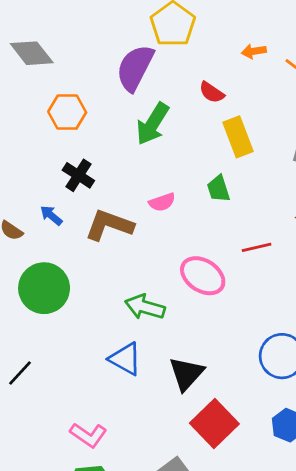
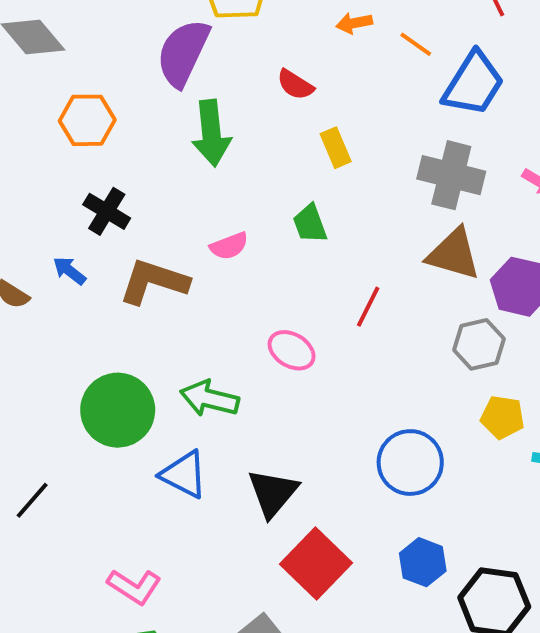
green arrow: (153, 124) -> (211, 133), turned -36
yellow rectangle: (238, 137) -> (336, 148), size x0.7
red line: (257, 247) -> (368, 307), turned -48
pink ellipse: (203, 276) -> (292, 350), size x0.7
green circle: (44, 288) -> (118, 410), moved

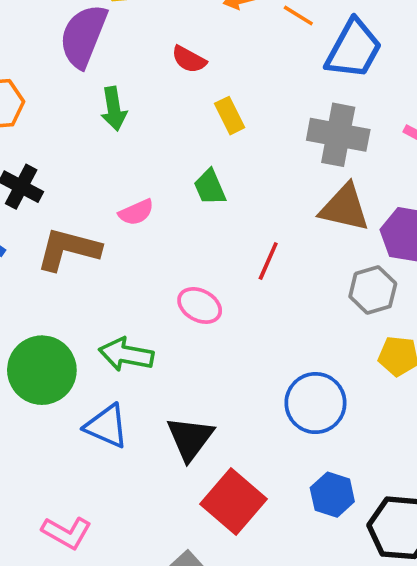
green arrow: (211, 133) -> (114, 109), size x0.7

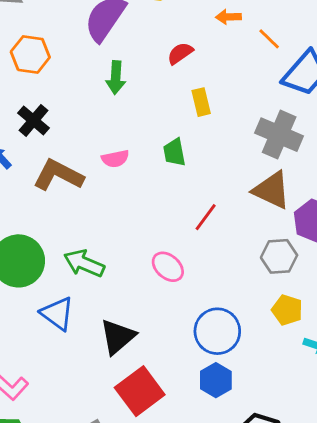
red semicircle: (189, 59) -> (180, 53), turned 104
pink ellipse: (200, 305) -> (168, 267), moved
blue hexagon: (332, 495) -> (216, 380), moved

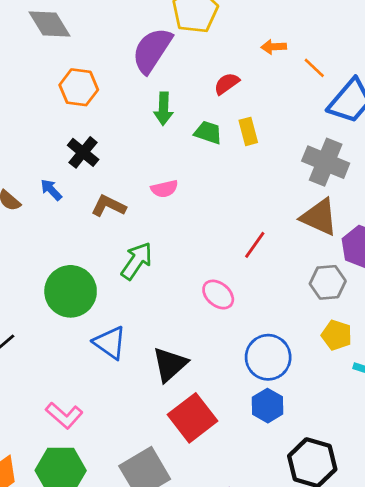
green trapezoid: (174, 152) -> (208, 133), moved, turned 120
brown L-shape: (58, 175) -> (108, 206), size x0.7
green arrow: (84, 263) -> (137, 261), moved, turned 102

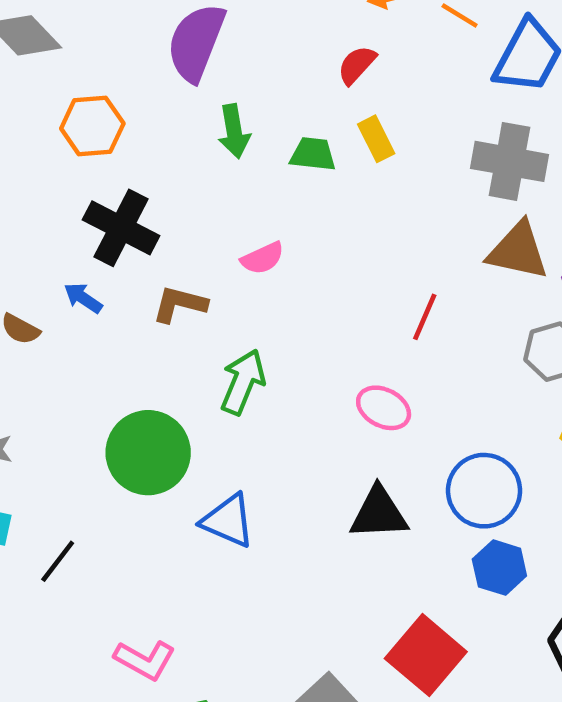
red semicircle: (227, 84) -> (357, 65), moved
black cross: (83, 152) -> (121, 228), size x1.4
black triangle: (170, 364) -> (379, 513), moved, turned 51
pink L-shape: (64, 415) -> (145, 660), moved
red square: (192, 418) -> (426, 655), moved

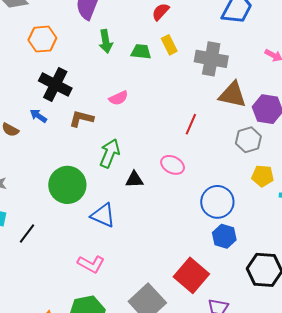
gray cross: (510, 161) -> (211, 59), moved
black triangle: (379, 513) -> (134, 180), moved, size x0.7
pink L-shape: (145, 660) -> (91, 264), moved

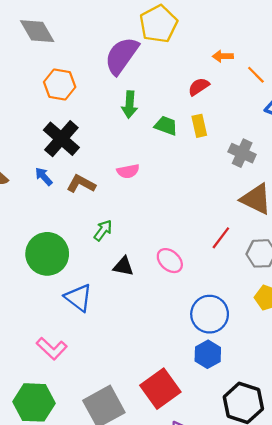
gray cross: (211, 59) -> (242, 153), size x0.7
blue arrow: (38, 116) -> (44, 177), moved
red line: (191, 124) -> (221, 238), moved
green arrow: (110, 153) -> (103, 230), size x0.7

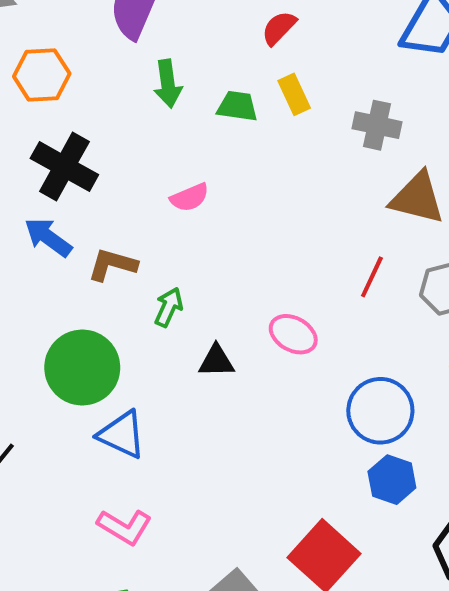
blue arrow: (44, 177) -> (48, 237), size x1.4
brown L-shape: (81, 184) -> (112, 265), moved
blue triangle: (78, 298) -> (122, 435), moved

